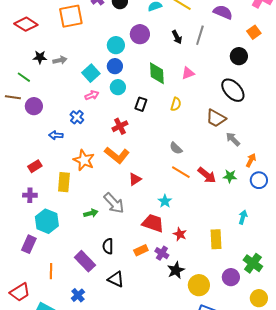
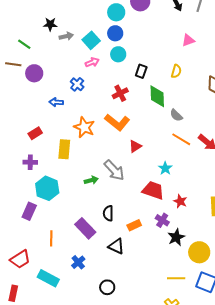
black star: (40, 57) -> (50, 24), moved
gray arrow: (60, 60) -> (66, 36), moved
green diamond: (157, 73) -> (157, 96), moved
orange rectangle: (141, 250) -> (134, 225), moved

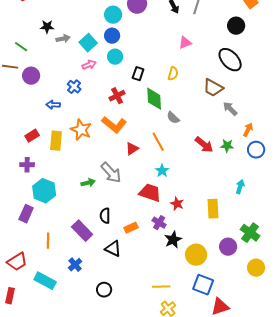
orange line: (181, 139) -> (158, 142), moved, turned 30
yellow rectangle: (64, 149) -> (56, 141), moved
yellow line: (176, 278) -> (161, 287), moved

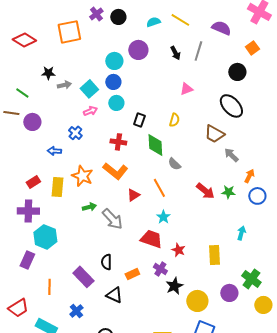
red cross: (117, 96) -> (118, 142), turned 35
purple cross: (27, 165) -> (28, 211), size x1.5
green arrow: (88, 183) -> (89, 207), moved
yellow circle: (256, 268) -> (263, 305), moved

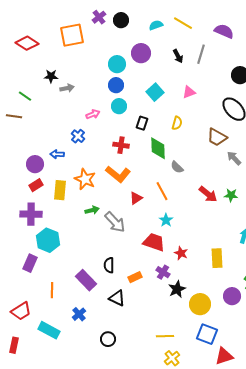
cyan square: (89, 89) -> (155, 92), moved
purple circle: (32, 122) -> (35, 164), moved

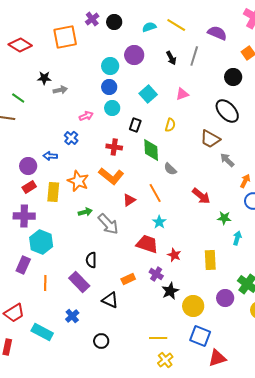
green star: (231, 195) -> (224, 218), moved
black semicircle: (109, 265) -> (91, 260), moved
orange line: (52, 290) -> (45, 283), moved

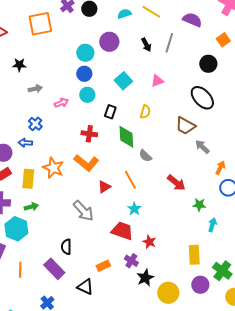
gray arrow: (60, 90) -> (35, 89), moved
blue cross: (71, 138) -> (35, 124), moved
green arrow: (85, 212) -> (31, 207), moved
yellow rectangle: (210, 260) -> (194, 255), moved

